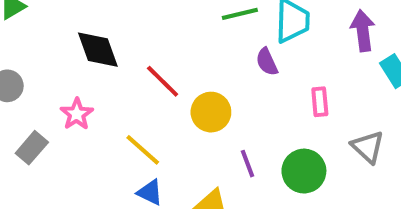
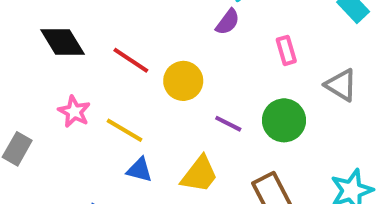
purple semicircle: (267, 62) -> (228, 22), turned -108
pink star: (77, 114) -> (74, 112), moved
purple line: (248, 164) -> (228, 124), turned -32

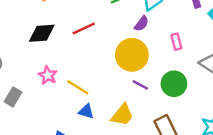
black diamond: (62, 42) -> (42, 33), turned -64
red line: (131, 60) -> (84, 28), moved, turned -60
yellow circle: (183, 81) -> (132, 55), moved, size x1.4

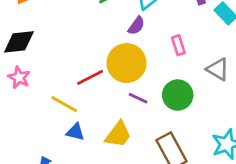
red line: (84, 28) -> (90, 77), moved
pink star: (48, 75) -> (19, 77), moved

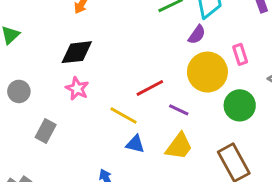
yellow circle: (127, 63) -> (207, 72), moved
purple line: (138, 98) -> (179, 110), moved

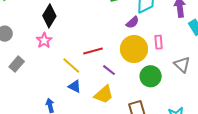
black diamond: (77, 52) -> (49, 16), turned -65

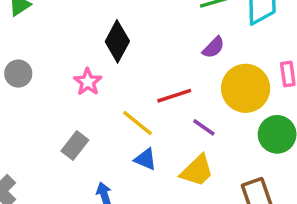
black diamond: (49, 16) -> (117, 41), moved
purple semicircle: (133, 22) -> (213, 47), moved
gray rectangle: (17, 64) -> (75, 145), moved

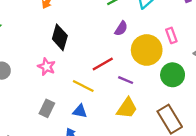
blue triangle: (146, 159) -> (80, 111), moved

